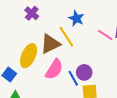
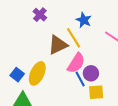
yellow ellipse: (29, 56) -> (37, 73), moved
pink semicircle: (54, 69) -> (76, 63), moved

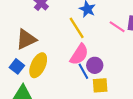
brown triangle: (58, 45) -> (26, 39), moved

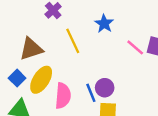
yellow line: (77, 28) -> (73, 41), moved
pink semicircle: (79, 54) -> (63, 96), moved, turned -35

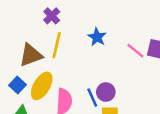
blue star: (104, 24) -> (97, 37), moved
yellow line: (73, 41) -> (57, 45), moved, turned 40

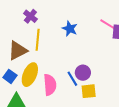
pink line: (135, 51) -> (108, 24), moved

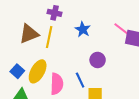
purple cross: (30, 16) -> (55, 13), moved, turned -32
brown triangle: (18, 51) -> (29, 34), moved
purple circle: (83, 73) -> (98, 60), moved

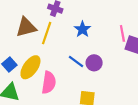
pink line: (121, 29) -> (122, 33), turned 35
blue line: (80, 80) -> (76, 62), moved, turned -35

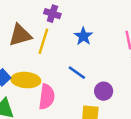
purple circle: (94, 63) -> (104, 91), moved
yellow ellipse: (30, 67) -> (26, 80), turned 60

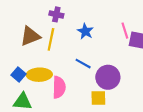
purple circle: (104, 91) -> (108, 77), size x1.5

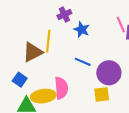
purple cross: (56, 14) -> (64, 14), moved, turned -32
brown triangle: (30, 36) -> (33, 52), moved
yellow ellipse: (39, 75) -> (43, 96), moved

